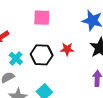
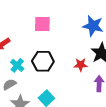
red star: (67, 49) -> (81, 65), moved

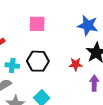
cyan cross: (17, 65) -> (12, 65), turned -32

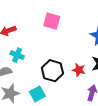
black hexagon: (38, 61) -> (52, 71), moved

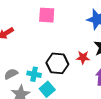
cyan cross: (17, 55) -> (34, 74), moved

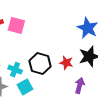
pink square: (47, 15) -> (16, 25), moved

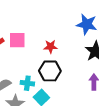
red star: (66, 63) -> (50, 47), moved

